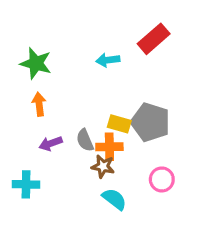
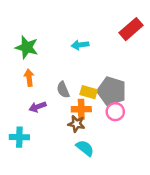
red rectangle: (154, 39) -> (131, 29), moved
gray semicircle: (85, 140) -> (63, 90), moved
pink circle: (162, 179) -> (115, 112), moved

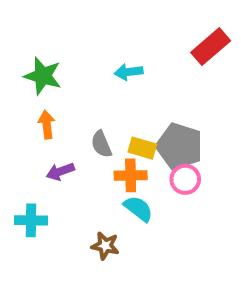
brown star: (76, 124) -> (105, 246), moved
cyan semicircle: (85, 148) -> (138, 209), moved

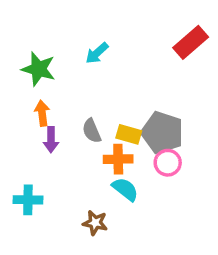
cyan arrow: (129, 72) -> (97, 53), moved, turned -35
purple arrow: (60, 172) -> (51, 140), moved, turned -70

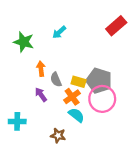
orange arrow: (42, 113) -> (41, 69), moved
purple arrow: (51, 140) -> (41, 95), moved, turned 144
orange cross: (118, 159) -> (72, 97), turned -35
pink circle: (168, 163) -> (102, 99), size x1.6

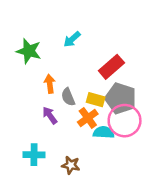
red rectangle: (116, 26) -> (111, 67), moved
cyan semicircle: (76, 115) -> (104, 132), moved, turned -35
cyan cross: (17, 121) -> (34, 155), moved

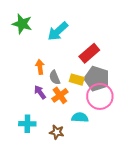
cyan arrow: (72, 39) -> (58, 31), size x1.5
green star: (29, 51) -> (22, 24), moved
orange cross: (88, 118) -> (60, 95), moved
cyan semicircle: (104, 132) -> (80, 117), moved

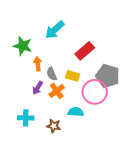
green star: (22, 24) -> (23, 46), moved
gray pentagon: (97, 79) -> (108, 76), moved
purple arrow: (40, 92) -> (38, 88), turned -112

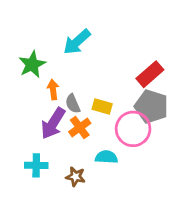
green star: (23, 46) -> (32, 64), turned 30
red rectangle: (85, 51) -> (150, 74), moved
purple arrow: (38, 88) -> (53, 123), size x1.6

